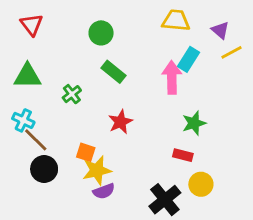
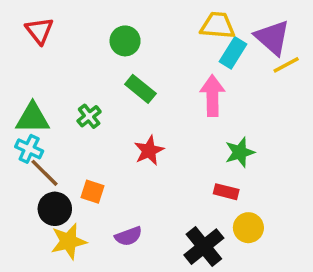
purple triangle: (220, 30) -> (272, 37), size x1.6
cyan rectangle: (188, 59) -> (233, 53), moved
green triangle: (27, 76) -> (33, 118), moved
orange square: (86, 152) -> (92, 192), moved
yellow star: (97, 170) -> (69, 241), moved

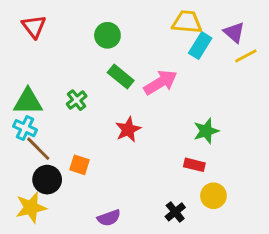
purple triangle: (272, 37) -> (234, 32), size x0.7
pink arrow: (212, 96) -> (160, 82), moved, turned 60
purple semicircle: (128, 236) -> (109, 218), moved
yellow star: (69, 241) -> (31, 208), moved
black cross: (204, 247) -> (175, 212), size x0.6

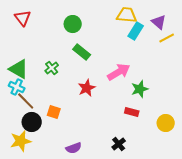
pink arrow: (160, 82) -> (119, 72), moved
green triangle: (28, 102) -> (19, 69), turned 30
yellow circle: (213, 196) -> (166, 123), moved

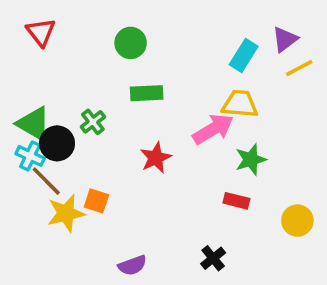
yellow trapezoid: (127, 15) -> (240, 104), moved
purple triangle: (159, 22) -> (285, 39), turned 42
green rectangle: (82, 52) -> (147, 93), turned -42
black circle: (32, 122) -> (57, 143), moved
yellow star: (21, 141) -> (66, 213), moved

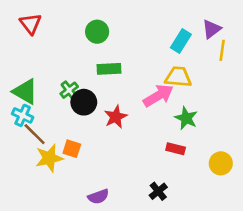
yellow line: (299, 68) -> (222, 50), turned -54
black circle: (57, 143) -> (84, 102), moved
green star: (251, 160) -> (186, 118), turned -30

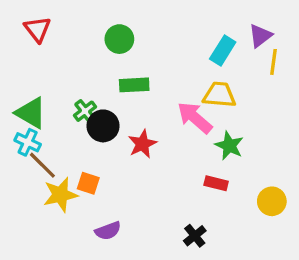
pink arrow: (158, 96) -> (195, 118), turned -108
purple semicircle: (98, 197) -> (108, 231), moved

